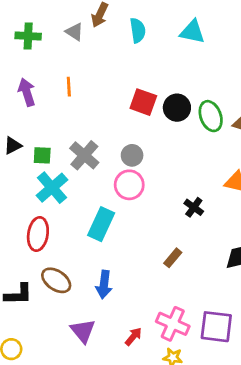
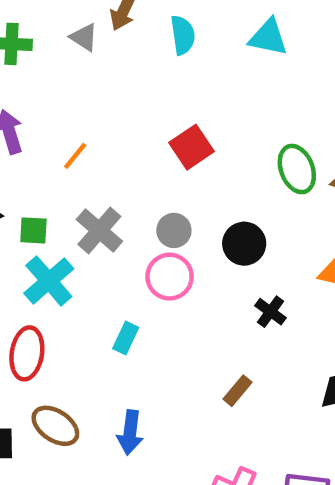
orange line: (69, 87) -> (75, 156), moved, turned 42
red square: (143, 102) -> (191, 147), turned 36
black circle: (177, 108) -> (244, 244), moved
cyan rectangle: (101, 224) -> (126, 338), size x0.6

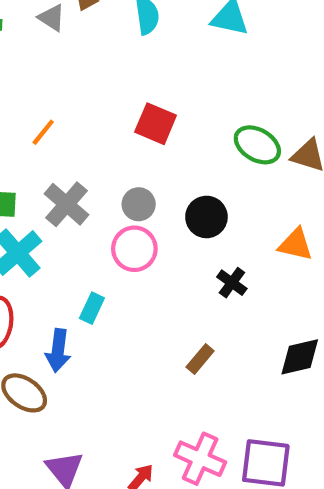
red square: (191, 147) -> (156, 124), turned -33
green ellipse: (297, 169) -> (257, 145), turned -39
blue arrow: (130, 432) -> (58, 351), moved

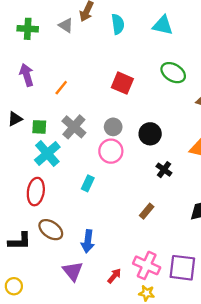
green ellipse: (257, 145) -> (173, 73), moved
blue arrow: (58, 351) -> (88, 241), moved

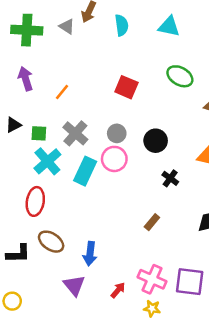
green cross: (28, 29) -> (27, 30), size x1.4
cyan rectangle: (88, 183) -> (85, 171), moved, size x1.6

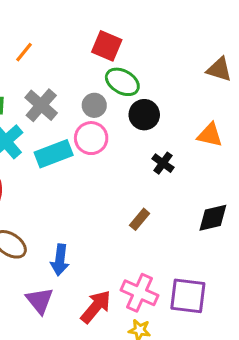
green ellipse: (180, 76) -> (122, 82), moved
cyan rectangle: (85, 171) -> (54, 154), turned 44
red arrow: (118, 290) -> (96, 307), size x1.6

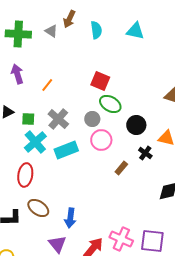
black circle: (144, 115) -> (136, 125), moved
pink circle: (91, 138) -> (101, 140), moved
black cross: (163, 163) -> (145, 153), moved
brown rectangle: (140, 219) -> (121, 168), moved

